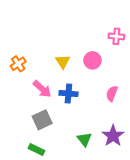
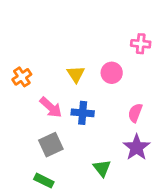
purple star: (113, 136) -> (137, 147), moved

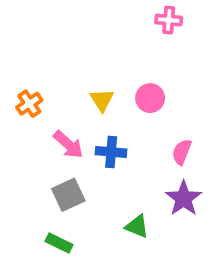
pink cross: (141, 44) -> (169, 20), moved
green triangle: (102, 168) -> (137, 226), turned -30

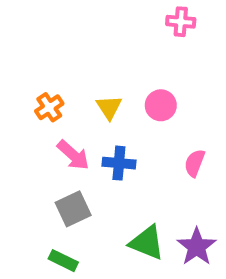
orange cross: (29, 104) -> (49, 107), moved
purple star: (184, 198) -> (197, 247), moved
green triangle: (137, 226) -> (147, 243), size x1.4

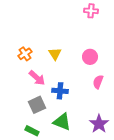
pink circle: (161, 105) -> (90, 57), moved
blue cross: (119, 163) -> (60, 91), moved
green triangle: (147, 243) -> (62, 122), moved

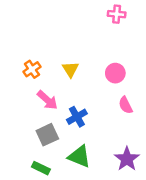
pink semicircle: (98, 82) -> (126, 105), turned -48
blue cross: (60, 91) -> (77, 117), turned -35

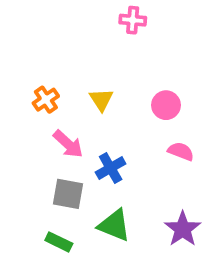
pink cross: (117, 14) -> (133, 20), moved
pink semicircle: (126, 105) -> (181, 151), turned 138
gray square: (47, 135) -> (68, 194), turned 35

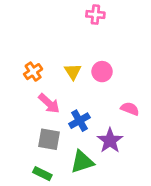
pink circle: (166, 105) -> (102, 72), moved
green triangle: (114, 225) -> (82, 162), turned -40
purple star: (183, 229) -> (110, 141), moved

